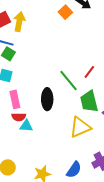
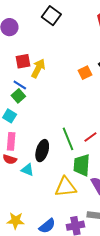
cyan triangle: (26, 126) -> (27, 170), moved

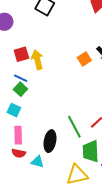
yellow arrow: (38, 68) -> (37, 60), turned -36

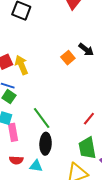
green line: (74, 127) -> (42, 118), moved
pink rectangle: (18, 135) -> (13, 132), moved

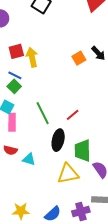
red line: (89, 119) -> (73, 115), moved
black ellipse: (46, 144) -> (58, 140), moved

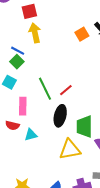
red square: (16, 51) -> (29, 11), moved
red line: (73, 115) -> (66, 90), moved
pink rectangle: (12, 122) -> (23, 106), moved
cyan triangle: (29, 159) -> (31, 135), turned -32

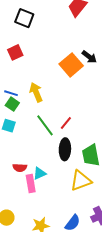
yellow arrow: (35, 33) -> (36, 92), moved
orange square: (82, 34) -> (71, 65), size x1.6
pink rectangle: (23, 106) -> (31, 184), moved

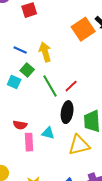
green square: (12, 104) -> (27, 70), moved
cyan triangle: (40, 173) -> (48, 133), moved, turned 32

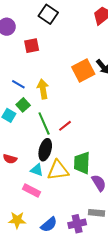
black ellipse: (67, 112) -> (45, 150), moved
pink rectangle: (29, 142) -> (32, 190), moved, turned -66
yellow triangle: (79, 145) -> (58, 170), moved

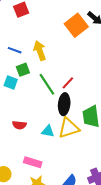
green square: (23, 105) -> (23, 70), turned 32
black ellipse: (45, 150) -> (64, 104), moved
pink rectangle: (32, 190) -> (33, 162), moved

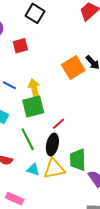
green square: (23, 70) -> (33, 106), moved, size x1.6
green line: (47, 84) -> (28, 139), moved

